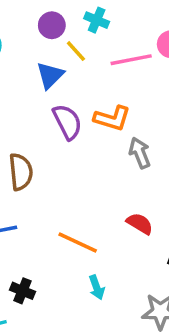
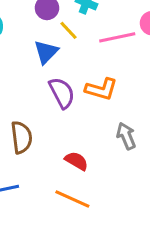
gray arrow: (140, 153) -> (126, 136), moved
red semicircle: (140, 224) -> (76, 161), moved

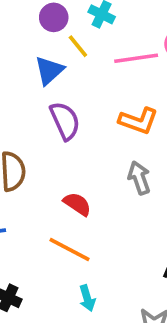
orange L-shape: (101, 89) -> (138, 121), moved

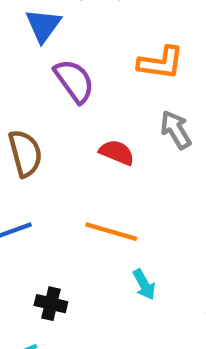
red semicircle: (77, 204) -> (117, 152), moved

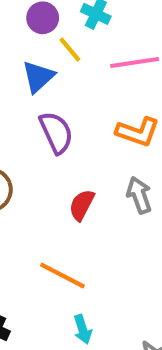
red semicircle: (117, 152) -> (82, 205), turned -96

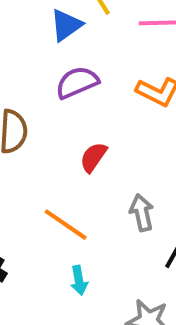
purple semicircle: (56, 133) -> (77, 82), turned -96
gray arrow: (139, 195) -> (142, 213), moved

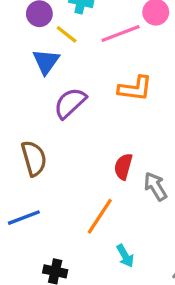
red semicircle: (93, 157) -> (123, 167), moved
orange line: (66, 225) -> (100, 216), turned -72

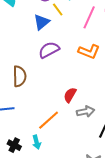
pink line: (121, 33) -> (89, 17), turned -60
gray arrow: (155, 186) -> (86, 111), turned 96
cyan arrow: (125, 256) -> (37, 142), moved

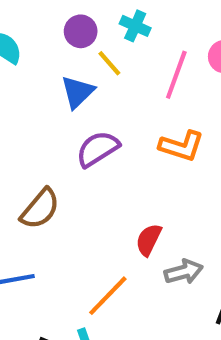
brown semicircle: (19, 76) -> (40, 209), turned 45

